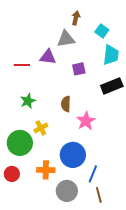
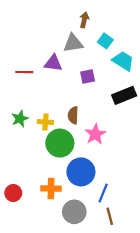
cyan square: (102, 31) -> (105, 41), moved
cyan trapezoid: (111, 55) -> (123, 61), turned -65
green star: (28, 101) -> (20, 119), moved
yellow cross: (41, 128) -> (45, 122), moved, turned 32
green circle: (20, 143) -> (60, 143), moved

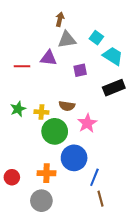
brown arrow: (84, 20) -> (60, 19), moved
brown semicircle: (73, 115) -> (67, 106), turned -84
gray circle: (74, 212) -> (41, 201), moved

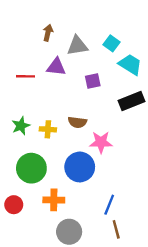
brown arrow: (60, 19) -> (48, 33), moved
pink star: (87, 123) -> (101, 142), turned 30
green circle: (55, 131) -> (31, 168), moved
blue circle: (74, 158) -> (80, 167), moved
gray circle: (41, 201) -> (69, 232), moved

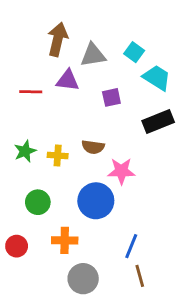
brown arrow: (48, 33) -> (58, 39), size x1.6
green circle: (31, 168) -> (38, 202), size x0.7

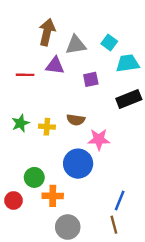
cyan trapezoid: (157, 78) -> (128, 63), turned -40
green circle: (38, 202) -> (34, 177), moved
blue line: (131, 246) -> (120, 200), moved

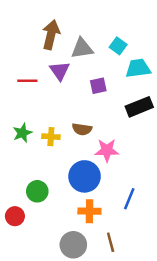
purple triangle: (55, 66) -> (60, 71), turned 48
orange cross: (53, 196) -> (89, 211), moved
blue line: (120, 200) -> (129, 199), moved
brown line: (114, 225) -> (111, 242), moved

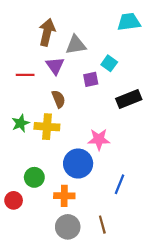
cyan square: (118, 46) -> (109, 63), moved
cyan trapezoid: (138, 68) -> (129, 22), moved
brown semicircle: (82, 129) -> (58, 99), moved, turned -120
yellow cross: (51, 137) -> (47, 127), size x1.5
orange cross: (89, 211) -> (64, 196), moved

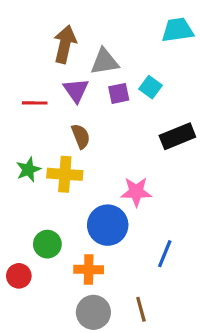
purple square: (91, 79) -> (119, 93), moved

